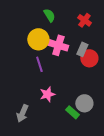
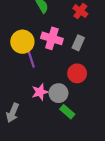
yellow circle: (38, 39) -> (22, 42), moved
red circle: (89, 58) -> (77, 73), moved
gray circle: (84, 103) -> (59, 93), moved

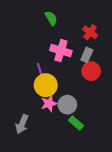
red cross: (80, 11) -> (90, 32), moved
yellow circle: (22, 42) -> (46, 85), moved
red circle: (77, 73) -> (91, 71), moved

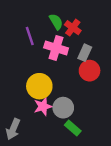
green semicircle: (51, 18) -> (56, 22), moved
red cross: (90, 32) -> (73, 28), moved
purple line: (40, 71) -> (30, 36), moved

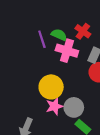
green semicircle: (56, 22) -> (59, 35), moved, turned -35

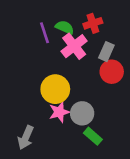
red cross: (83, 31) -> (93, 23), turned 35
pink cross: (67, 51) -> (74, 46), turned 35

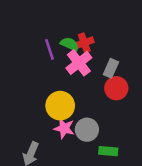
red cross: (93, 23) -> (84, 43), moved
pink star: (59, 112) -> (64, 128), turned 30
green rectangle: (93, 136) -> (108, 151), moved, turned -36

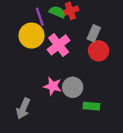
pink cross: (79, 63) -> (59, 45), moved
yellow circle: (60, 106) -> (32, 36), moved

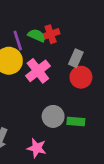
pink star: (53, 86) -> (37, 148), moved
green rectangle: (91, 106) -> (76, 121), moved

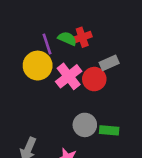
gray rectangle: (76, 58) -> (109, 63), turned 42
red circle: (81, 77) -> (94, 79), moved

